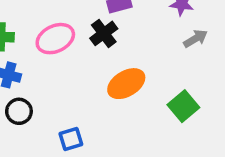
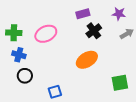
black cross: (104, 33) -> (94, 31), moved
green square: (183, 106) -> (120, 83), moved, turned 30

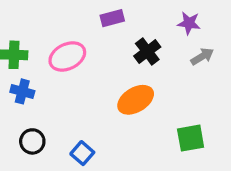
purple rectangle: (83, 14) -> (112, 18), moved
black circle: (25, 76) -> (32, 141), moved
blue square: (55, 92) -> (82, 153), turned -32

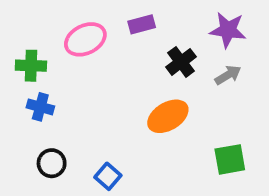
purple star: (189, 23) -> (228, 30), size x1.4
pink ellipse: (67, 56) -> (85, 39), moved
gray arrow: (202, 56) -> (228, 75), moved

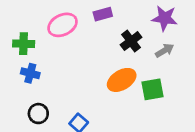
green square: (230, 159) -> (152, 89), moved

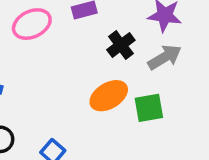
gray arrow: (165, 50) -> (165, 57), size x1.4

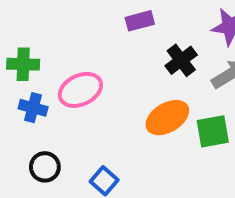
pink ellipse: (32, 24) -> (80, 90), moved

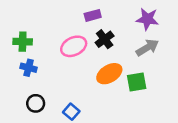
black cross: (181, 60) -> (105, 39), moved
pink ellipse: (80, 90) -> (74, 46), moved

